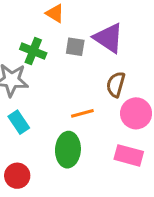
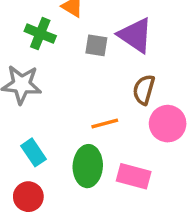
green cross: (33, 51) -> (40, 34), moved
cyan rectangle: (19, 122) -> (33, 152), moved
pink rectangle: (129, 155) -> (134, 176), moved

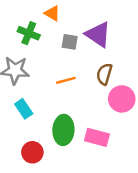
orange line: (105, 124) -> (66, 80), moved
cyan rectangle: (33, 152) -> (24, 109), moved
red circle: (28, 197) -> (32, 152), moved

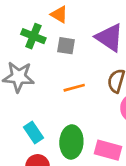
gray square: (70, 42) -> (66, 46), moved
cyan rectangle: (24, 109) -> (33, 132), moved

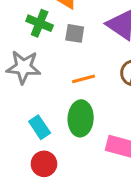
green ellipse: (71, 142) -> (81, 118), moved

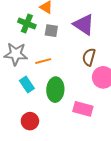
orange line: (84, 79) -> (43, 61), moved
cyan rectangle: (40, 127) -> (27, 85), moved

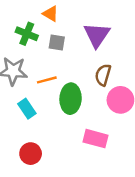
purple triangle: (84, 25) -> (97, 35), turned 30
green ellipse: (55, 90) -> (71, 99), moved

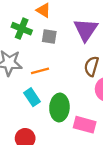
green ellipse: (71, 99) -> (59, 108), moved
cyan rectangle: (27, 109) -> (32, 97), moved

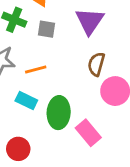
cyan rectangle: (32, 97) -> (26, 100), turned -30
pink rectangle: (85, 125) -> (88, 133), turned 35

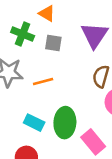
cyan rectangle: (26, 100) -> (34, 123), moved

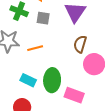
pink rectangle: (93, 142) -> (74, 95), turned -30

